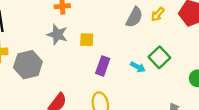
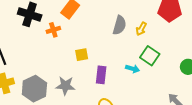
yellow arrow: (158, 14) -> (141, 29), moved
gray star: (57, 35) -> (65, 86), moved

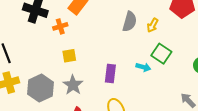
yellow square: (82, 55) -> (69, 56), moved
gray star: (65, 86) -> (73, 85), turned 30

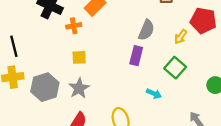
yellow arrow: (153, 25) -> (181, 37), moved
cyan arrow: (143, 67) -> (154, 94), moved
purple rectangle: (110, 74) -> (136, 56), moved

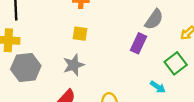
gray hexagon: (45, 87) -> (26, 67), moved
cyan arrow: (154, 94) -> (158, 87), moved

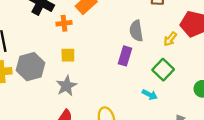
gray semicircle: (154, 19) -> (136, 31), turned 145
gray hexagon: (26, 67) -> (30, 67), moved

